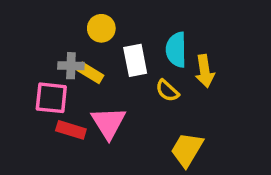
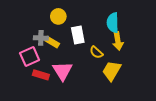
cyan semicircle: (176, 50) -> (113, 23), moved
pink square: (51, 98) -> (30, 56), turned -30
yellow trapezoid: (187, 150) -> (112, 71), moved

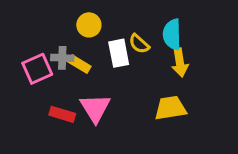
yellow semicircle: (96, 52) -> (139, 44), moved
pink square: (30, 56) -> (37, 69), moved
yellow trapezoid: (112, 71) -> (170, 108), turned 50

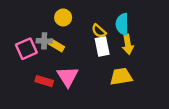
white rectangle: (119, 53) -> (102, 46), moved

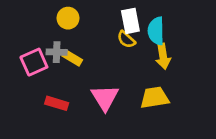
yellow circle: (63, 18) -> (68, 18), moved
white rectangle: (102, 46) -> (130, 21), moved
pink triangle: (68, 77) -> (105, 98), moved

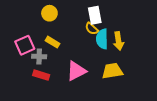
cyan semicircle: (156, 31) -> (102, 39), moved
gray cross: (57, 52) -> (39, 56), moved
pink triangle: (105, 98) -> (76, 71), turned 35

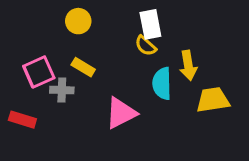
cyan semicircle: (102, 39) -> (162, 83), moved
yellow trapezoid: (112, 71) -> (213, 100), moved
red rectangle: (41, 75) -> (22, 120), moved

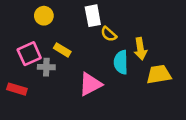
yellow circle: (78, 21) -> (44, 16), moved
white rectangle: (150, 24) -> (93, 16), moved

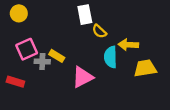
yellow circle: (44, 16) -> (19, 13), moved
yellow arrow: (140, 49) -> (128, 45), turned 102
yellow rectangle: (62, 50) -> (57, 56), moved

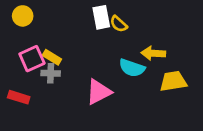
yellow semicircle: (99, 31) -> (119, 24), moved
yellow rectangle: (57, 56) -> (52, 57), moved
cyan semicircle: (111, 57) -> (132, 68), turned -70

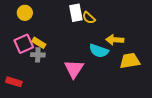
yellow circle: (23, 16) -> (25, 13), moved
pink triangle: (99, 92) -> (74, 69), turned -30
red rectangle: (19, 97) -> (14, 82), moved

